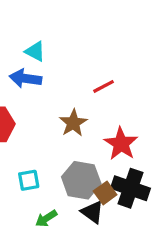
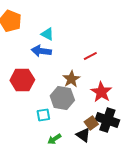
gray hexagon: (81, 180) -> (62, 98), moved

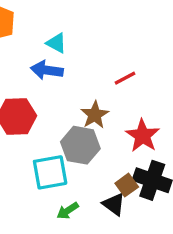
cyan square: (43, 115) -> (50, 172), size x1.6

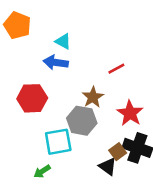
green arrow: (68, 211) -> (42, 171), moved

